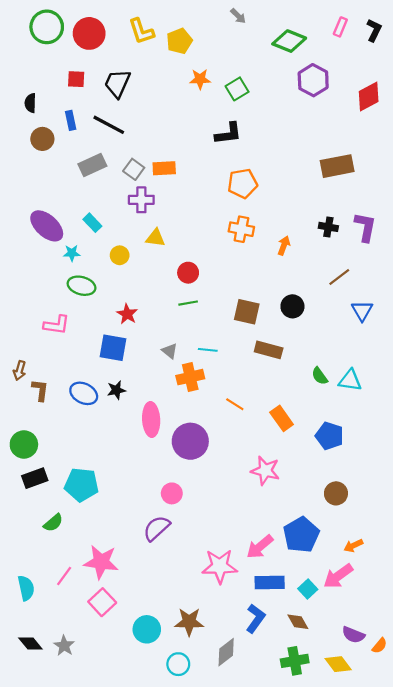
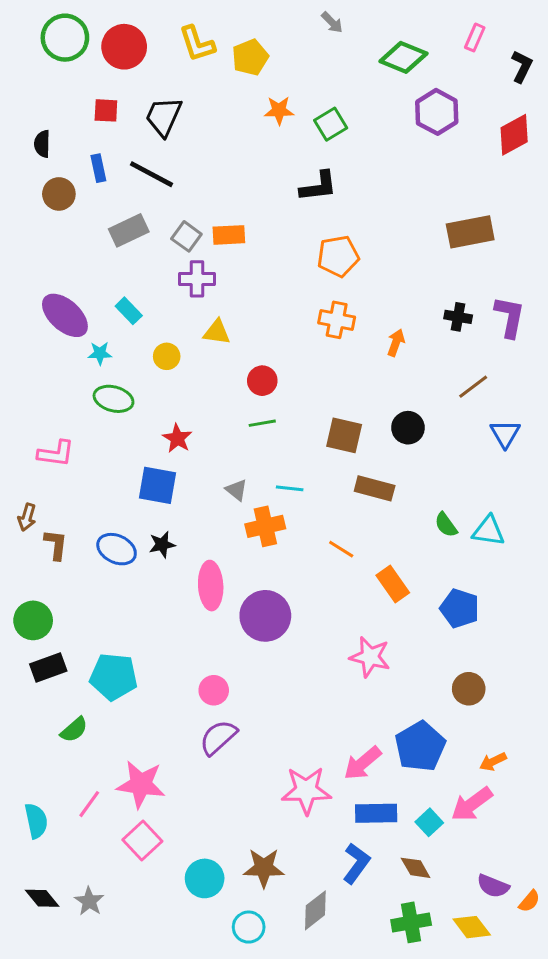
black L-shape: (374, 30) -> (522, 66), moved
pink L-shape: (57, 325) -> (56, 453), moved
orange line: (235, 404) -> (341, 549), moved
pink circle: (172, 493) -> (214, 690), moved

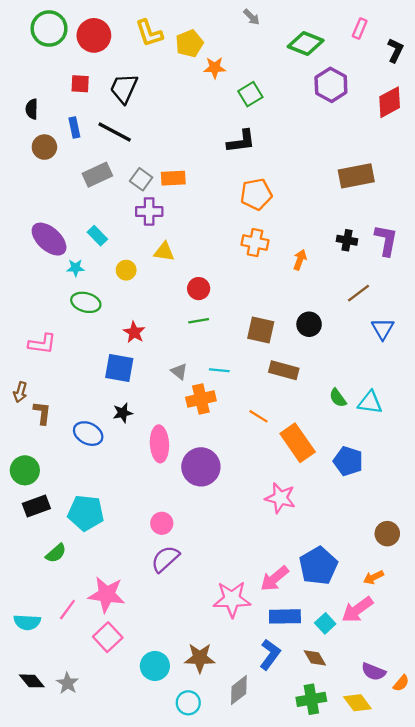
orange star: (279, 110) -> (215, 68), moved
blue ellipse: (117, 549) -> (88, 434), moved
orange rectangle: (393, 584) -> (298, 443), size x1.4
brown circle: (469, 689) -> (387, 534), moved
cyan semicircle: (36, 821) -> (27, 622), turned 105

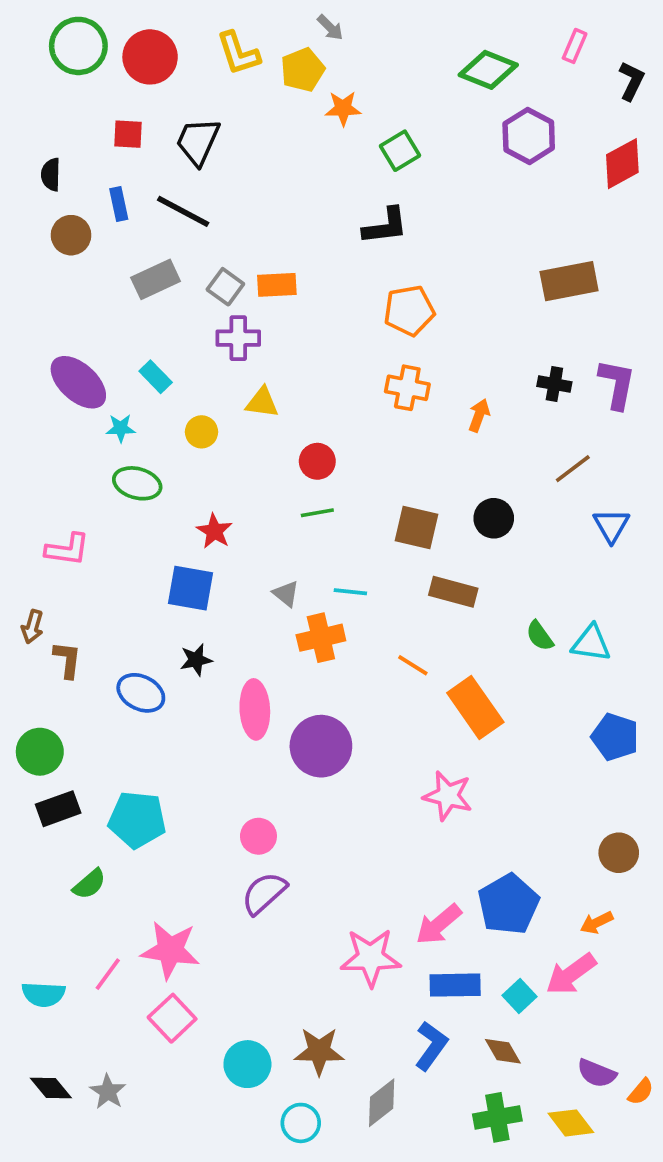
gray arrow: (252, 17) -> (330, 28), moved
blue pentagon: (348, 461) -> (615, 737), moved

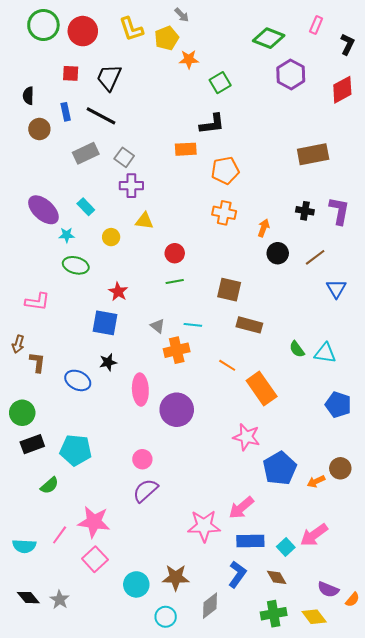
orange rectangle: (277, 285) -> (186, 149), moved
black circle: (494, 518) -> (278, 253), moved
blue pentagon: (508, 904) -> (280, 468), moved
orange arrow: (597, 923) -> (316, 481), moved

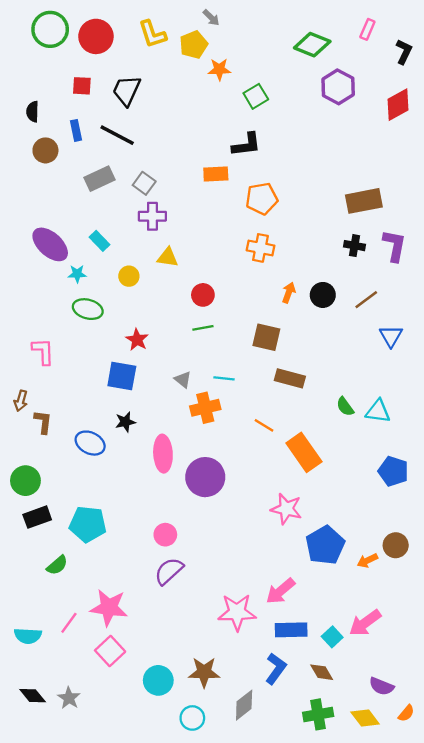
brown rectangle: (313, 154) -> (364, 201), moved
orange arrow: (264, 228) -> (289, 293), moved
pink L-shape: (37, 302) -> (43, 351), turned -100
orange semicircle: (352, 600) -> (406, 713), moved

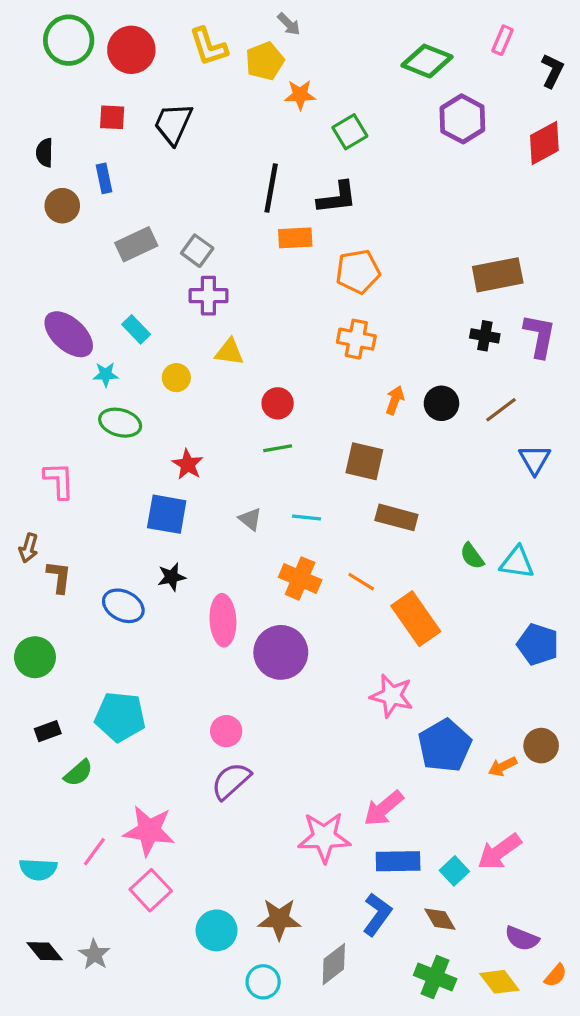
black line: (117, 135) -> (271, 188), moved, turned 72
orange cross: (205, 408) -> (300, 578), moved, turned 36
black rectangle: (37, 517) -> (48, 731), moved, size x0.7
green cross: (318, 714) -> (435, 977), turned 32

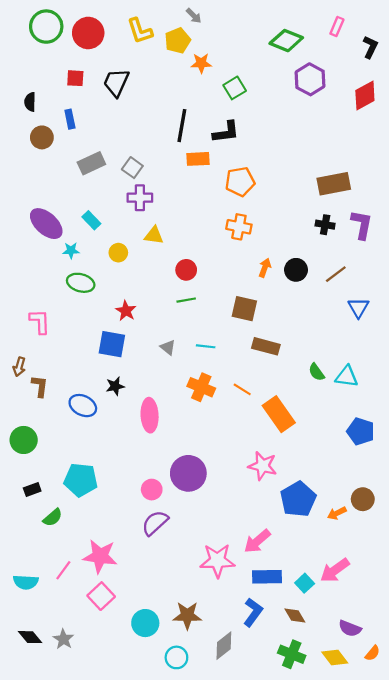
purple circle: (281, 652) -> (188, 473), moved

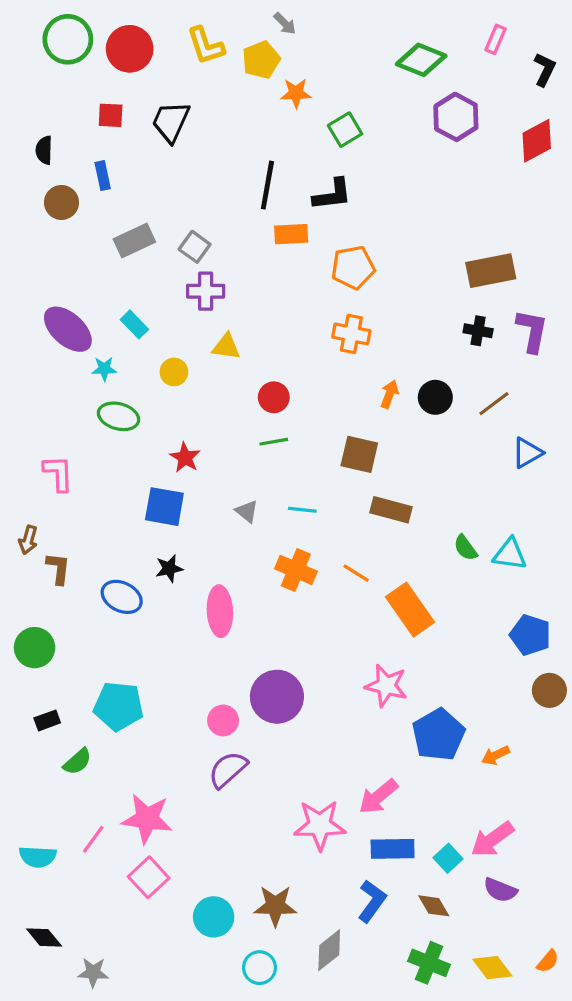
blue triangle: (358, 308) -> (527, 453), turned 30
brown circle: (363, 499) -> (549, 690), moved
purple semicircle: (350, 628) -> (500, 890), moved
gray star: (63, 639) -> (93, 972), moved, turned -30

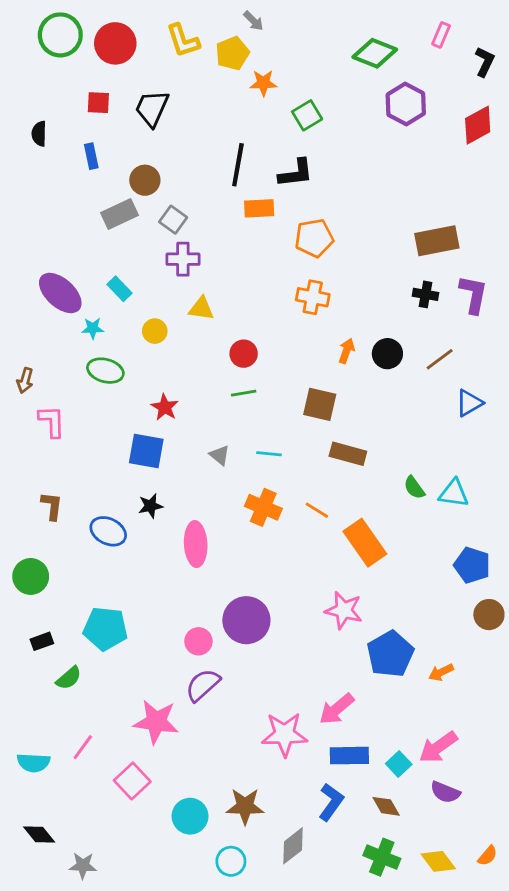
brown circle: (61, 202) -> (145, 180), moved
brown arrow: (28, 540) -> (25, 380), moved
pink star: (147, 819) -> (156, 722), moved

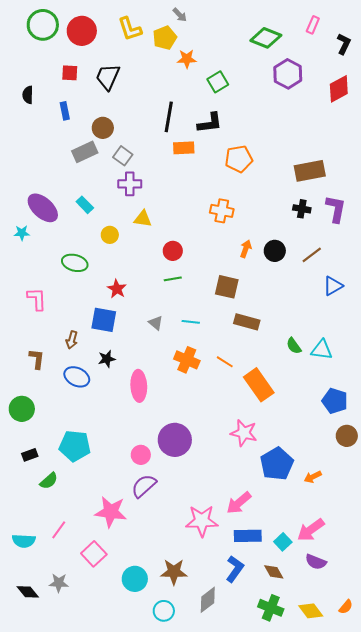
orange pentagon: (314, 238) -> (239, 159), moved
cyan star: (93, 328) -> (22, 233), moved
brown arrow: (25, 380) -> (72, 340), moved
gray star: (83, 866) -> (59, 583), moved

